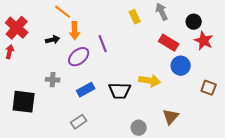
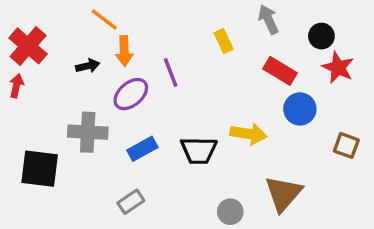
yellow rectangle: (135, 17) -> (224, 41), moved
gray cross: (53, 80) -> (88, 132), size x1.6
brown triangle: (171, 117) -> (283, 193), size x1.4

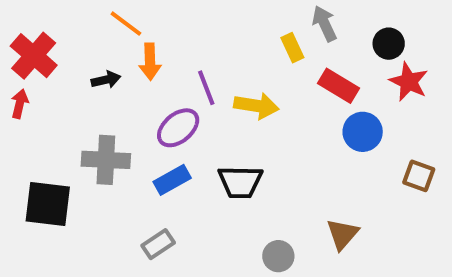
yellow rectangle: (224, 41) -> (292, 48), moved
purple ellipse: (131, 94) -> (178, 128), moved
yellow arrow: (249, 134) -> (256, 106), moved
brown triangle: (283, 193) -> (343, 234), size x0.7

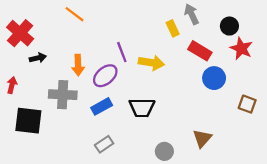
orange arrow: (150, 62) -> (78, 65), moved
black arrow: (106, 80) -> (38, 58), moved
red arrow: (20, 104) -> (12, 85), moved
gray rectangle: (158, 244) -> (104, 144), moved

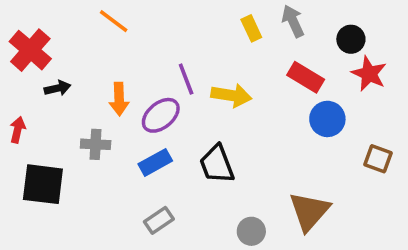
yellow rectangle: (173, 28) -> (251, 28), moved
gray cross: (63, 95) -> (96, 144), size x0.7
black trapezoid: (142, 108) -> (217, 164), turned 68
brown triangle: (202, 138) -> (309, 211), size x1.4

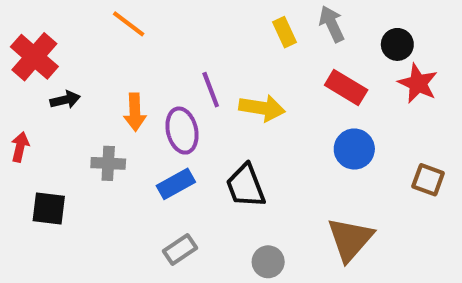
purple ellipse: (161, 115) -> (182, 131), turned -63
blue circle: (327, 119) -> (354, 149), moved
black square: (43, 184) -> (49, 208), size x0.7
gray circle: (251, 231) -> (268, 262), moved

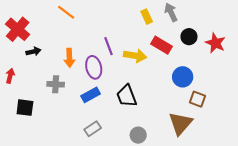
black circle: (397, 44) -> (189, 37), moved
red rectangle: (346, 87) -> (161, 45), moved
brown square: (428, 180) -> (197, 99), moved

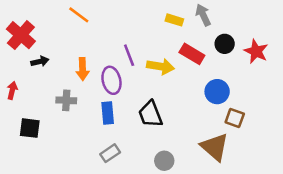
yellow rectangle: (147, 17) -> (174, 20), turned -48
blue rectangle: (91, 95) -> (108, 113), turned -66
brown triangle: (180, 123) -> (215, 147), turned -30

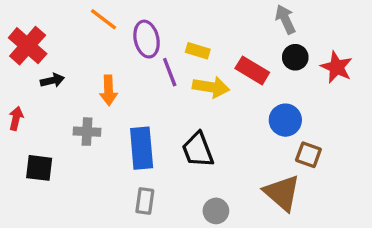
gray arrow: (203, 15) -> (285, 19), moved
yellow rectangle: (174, 20) -> (198, 51), moved
purple ellipse: (111, 80) -> (147, 39), moved
blue rectangle: (108, 113) -> (142, 148), size x1.4
gray rectangle: (110, 153) -> (145, 201), turned -48

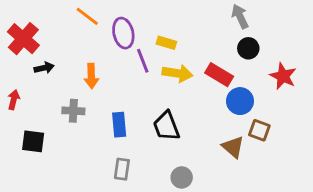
red star: (337, 67) -> (283, 76), moved
red rectangle: (252, 70) -> (219, 75), moved
blue rectangle: (142, 148) -> (119, 125), size x0.7
brown triangle: (282, 193) -> (233, 147), moved, size x0.7

